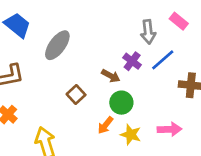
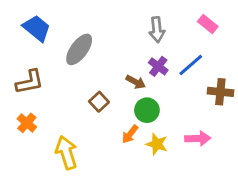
gray arrow: (148, 32) -> (157, 30), moved

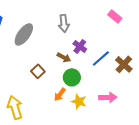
gray arrow: (157, 30) -> (64, 23), moved
blue line: (191, 65) -> (101, 58), moved
brown cross: (220, 92) -> (124, 64), turned 36

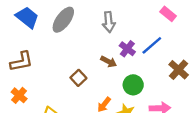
gray ellipse: (24, 34) -> (63, 20), moved
blue line: (101, 58) -> (152, 45), moved
green circle: (72, 77) -> (133, 85), moved

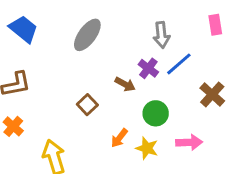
pink rectangle: (168, 14) -> (215, 25), moved, turned 42
gray ellipse: (63, 20) -> (87, 35), moved
gray arrow: (109, 22) -> (161, 35), moved

